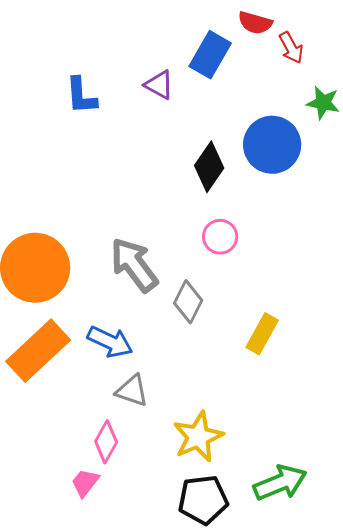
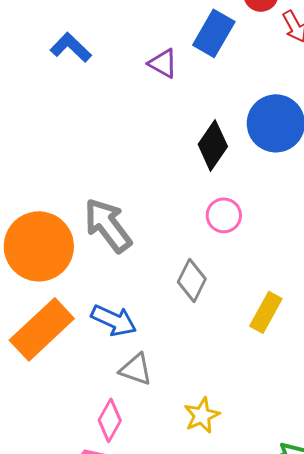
blue L-shape: (81, 96) -> (71, 47), moved, turned 138
gray arrow: (134, 265) -> (108, 225), moved
yellow star: (198, 437) -> (202, 415), size x0.7

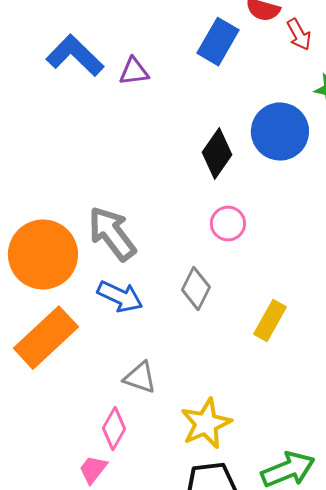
blue L-shape: (71, 47) -> (75, 56), size x1.4
purple triangle: (163, 63) -> (134, 72), moved, turned -36
blue arrow: (114, 320) -> (120, 297), moved
yellow star: (202, 415) -> (206, 424), size x1.4

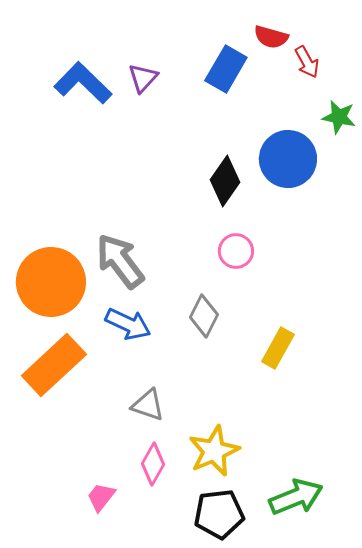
purple triangle: (134, 72) -> (143, 78), moved, turned -40
pink diamond: (114, 429) -> (153, 464), moved

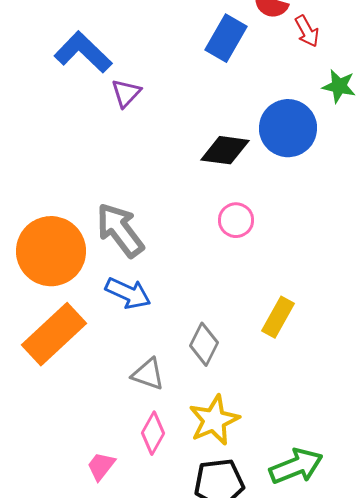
purple triangle: (143, 78) -> (126, 93), moved
black diamond: (225, 181) -> (225, 150), turned 63
gray diamond: (204, 316) -> (204, 344), moved

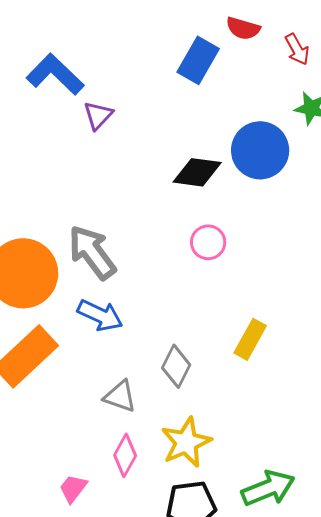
red arrow: (307, 31) -> (297, 49), moved

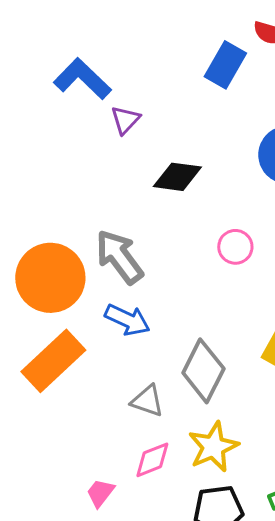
black diamond: (197, 172) -> (177, 177), moved
gray diamond: (176, 366) -> (203, 371), size x1.5
pink diamond: (125, 455) -> (152, 460), turned 39

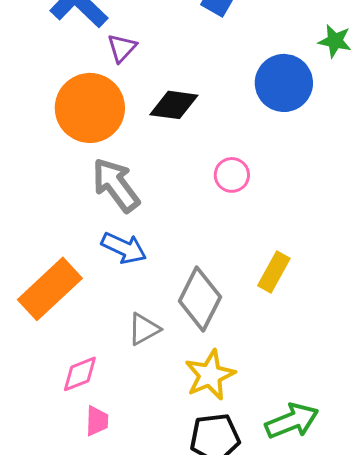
orange circle: (50, 278) -> (90, 108), moved
gray triangle: (147, 401) -> (144, 329), turned -48
pink diamond: (152, 460) -> (80, 374), moved
pink trapezoid: (100, 493) -> (97, 421), turned 144

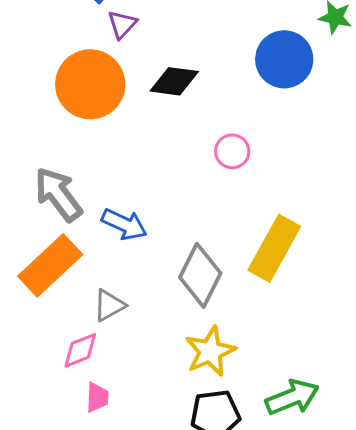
gray arrow: (116, 185) -> (58, 194), moved
yellow rectangle: (274, 272) -> (274, 248), size x1.6
gray triangle: (144, 329) -> (109, 305), moved

